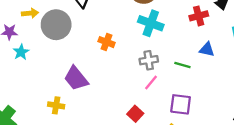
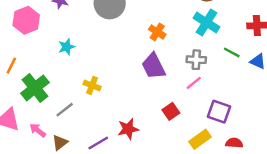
cyan star: (21, 52) -> (67, 47), moved
green line: (182, 65) -> (232, 52), moved
purple trapezoid: (76, 78) -> (154, 66), moved

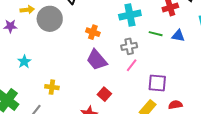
cyan cross: (206, 22) -> (130, 15), turned -30
red square: (171, 111) -> (104, 94), moved

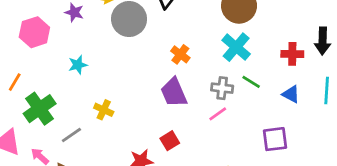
cyan cross: (130, 15) -> (236, 47), turned 35
green line: (156, 34) -> (251, 82), moved
purple square: (157, 83) -> (275, 139), moved, turned -30

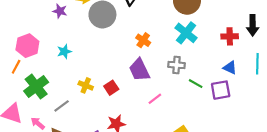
pink hexagon: (34, 32) -> (27, 46), moved
green line: (251, 82) -> (196, 84), moved
pink line: (218, 114) -> (155, 99), moved
purple square: (275, 139) -> (221, 90), moved
red square: (170, 141) -> (111, 88), moved

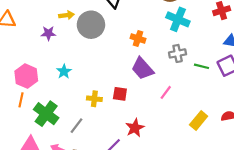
red square: (111, 88) -> (120, 94), turned -32

